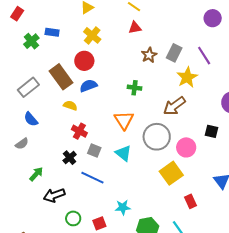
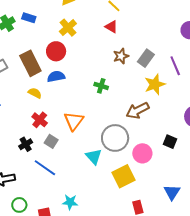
red triangle: (135, 28) -> (111, 27), turned 32
orange triangle: (124, 120) -> (74, 121), moved
cyan triangle: (123, 153) -> (94, 157), moved

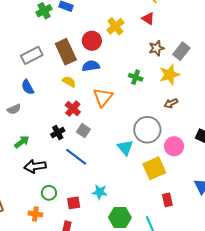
yellow cross: (68, 28) -> (115, 26), moved
yellow star: (155, 84) -> (169, 75), moved
brown arrow: (138, 110) -> (171, 103), size x0.6
orange triangle: (74, 121) -> (103, 97), moved

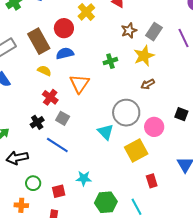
green cross: (136, 77) -> (110, 61), turned -32

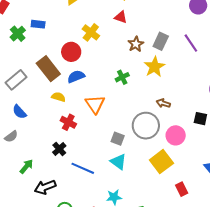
brown arrow: (148, 84) -> (163, 103), moved, turned 56
gray square: (63, 118) -> (118, 139), moved
cyan triangle: (106, 132) -> (118, 162), moved

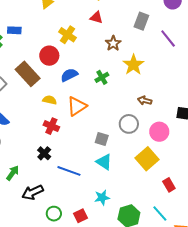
gray rectangle: (161, 41) -> (141, 21), moved
blue semicircle: (76, 77) -> (69, 75), moved
yellow semicircle: (58, 97) -> (50, 100), moved
orange triangle: (95, 104) -> (77, 106), turned 35
gray circle: (146, 126) -> (129, 124), size x0.7

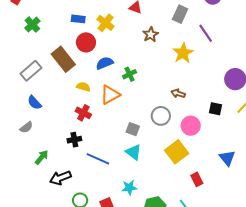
blue rectangle: (14, 30) -> (78, 19), moved
yellow star: (133, 65) -> (183, 53), moved
green cross: (102, 77) -> (130, 74), moved
black cross: (44, 153) -> (74, 140), turned 32

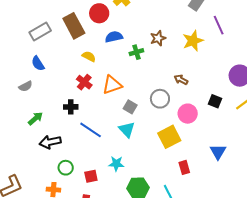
brown star: (151, 34) -> (158, 38), moved
orange triangle: (110, 95) -> (112, 85), moved

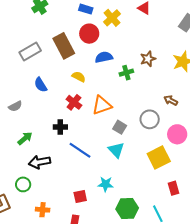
blue semicircle: (38, 63) -> (41, 85), moved
green circle: (66, 168) -> (23, 184), moved

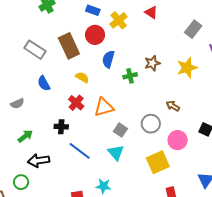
gray rectangle: (30, 51) -> (35, 50), turned 60
blue semicircle: (104, 57) -> (108, 59), turned -66

